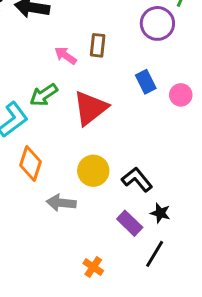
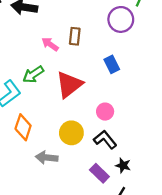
pink circle: (181, 95) -> (105, 112), moved

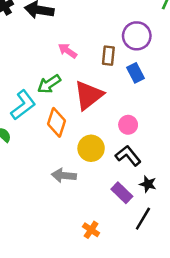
purple circle: (121, 19) -> (137, 36), moved
brown rectangle: (75, 36) -> (108, 56), moved
orange diamond: (23, 127) -> (56, 122), moved

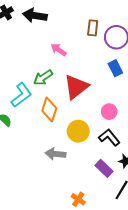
brown rectangle: (108, 56) -> (93, 28), moved

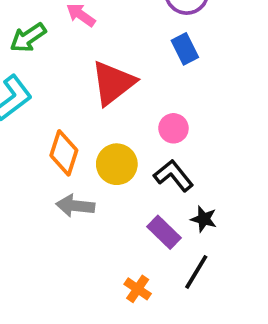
green arrow: (43, 77) -> (28, 38), moved
orange diamond: (49, 110) -> (64, 153), moved
orange cross: (78, 199) -> (138, 289), moved

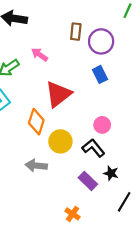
pink circle: (173, 128) -> (102, 125), moved
orange diamond: (64, 153) -> (36, 122), moved
black line: (196, 272) -> (124, 202), moved

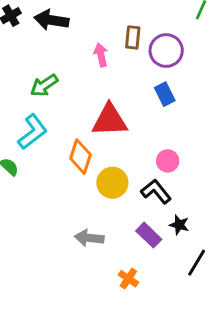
pink arrow: (40, 55) -> (101, 55), moved, turned 42
red triangle: (58, 94) -> (110, 120), turned 36
gray arrow: (36, 166) -> (89, 238), moved

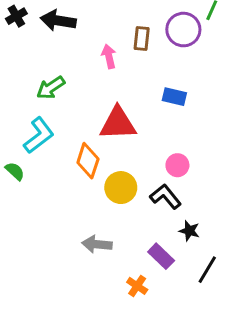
purple circle: (166, 51) -> (183, 30), moved
blue rectangle: (165, 94) -> (174, 97), turned -50
purple rectangle: (149, 235) -> (161, 256), moved

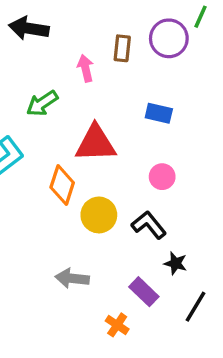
green arrow: (51, 88) -> (42, 103), moved
pink circle: (177, 165) -> (162, 177), moved

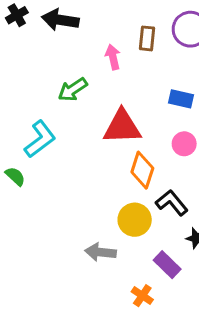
pink circle: (162, 177) -> (184, 144), moved
orange diamond: (62, 185) -> (142, 170), moved
yellow circle: (99, 215) -> (135, 220), moved

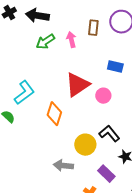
green arrow: (73, 90) -> (45, 42), moved
red triangle: (122, 127) -> (77, 85), turned -32
pink circle: (184, 144) -> (103, 96), moved
orange diamond: (142, 170) -> (54, 114), moved

